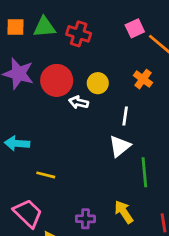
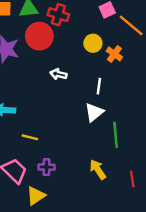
red circle: (57, 80) -> (39, 36), moved
yellow circle: (98, 83) -> (93, 43), moved
purple cross: (85, 219) -> (46, 167), moved

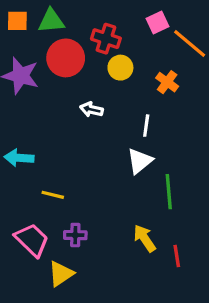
red cross: (58, 15) -> (106, 39), moved
yellow circle: (93, 43) -> (120, 68), moved
red line: (132, 179) -> (177, 256), moved

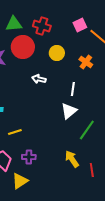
red cross: (106, 39) -> (42, 26), moved
green line: (169, 192) -> (87, 130), turned 40
yellow line: (53, 195) -> (15, 132), turned -32

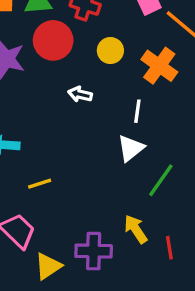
orange cross: (86, 62) -> (159, 66), size x1.5
purple cross: (29, 157) -> (94, 251), moved, size x1.5

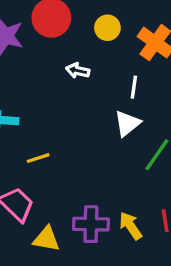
yellow arrow: (136, 229) -> (131, 226), moved
yellow triangle: (48, 266) -> (46, 239), turned 44

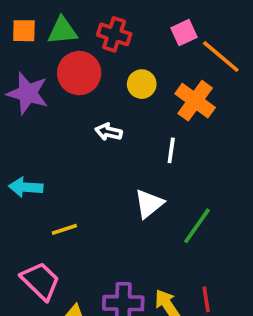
white triangle: (127, 123) -> (149, 204), moved

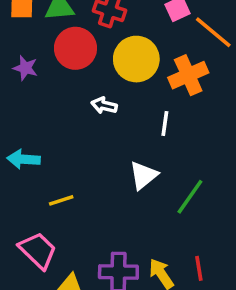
yellow circle: (142, 84) -> (136, 59), size x1.6
purple star: (28, 93) -> (25, 68), size x0.6
orange cross: (195, 101) -> (188, 75), turned 30

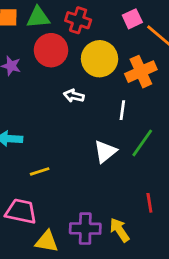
green line: (190, 197) -> (142, 143), moved
pink trapezoid: (38, 250) -> (21, 211), turned -32
red line: (199, 268) -> (149, 203), moved

